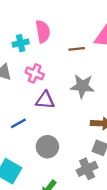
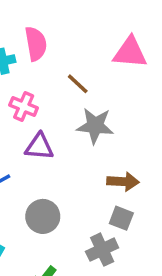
brown line: (77, 49) -> (78, 84), moved, turned 49

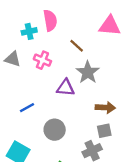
gray star: (95, 126) -> (88, 72), turned 30
purple triangle: (39, 147) -> (66, 88), moved
gray square: (121, 218) -> (104, 131), turned -32

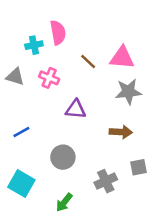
pink triangle: (110, 26) -> (122, 58), moved
gray star: (88, 72) -> (128, 92), moved, turned 30
blue line: (27, 108) -> (21, 132), moved
gray square: (104, 131) -> (138, 167), moved

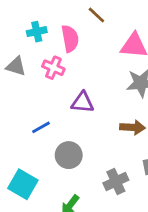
pink semicircle: (58, 33) -> (70, 39), moved
brown line: (88, 61) -> (96, 15), moved
blue line: (21, 132) -> (41, 127), moved

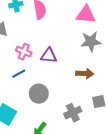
pink cross: (53, 68) -> (24, 52), moved

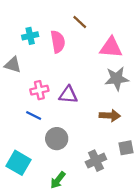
pink cross: (24, 52) -> (39, 90), turned -35
blue line: (19, 74) -> (34, 116), turned 56

